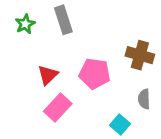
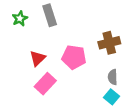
brown cross: (140, 55) -> (109, 43), turned -30
cyan square: (120, 124) -> (111, 97), moved

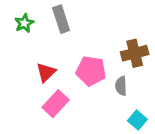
gray semicircle: (113, 77) -> (121, 86), moved

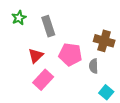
gray rectangle: (61, 19) -> (48, 26), moved
brown cross: (135, 53) -> (104, 41), turned 30

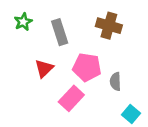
brown cross: (104, 41) -> (109, 26), moved
pink rectangle: (43, 80) -> (71, 98), moved

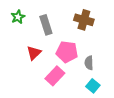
cyan square: (131, 114) -> (93, 86), moved

